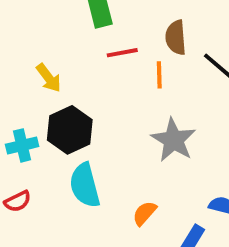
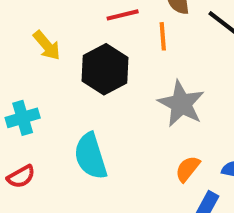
black hexagon: (70, 130) -> (105, 69), moved
orange semicircle: (145, 213) -> (188, 169), moved

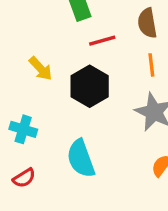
orange line: (163, 36) -> (151, 65), moved
cyan cross: (23, 118) -> (23, 129), turned 36

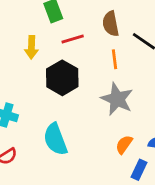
yellow arrow: (41, 69) -> (31, 47), moved, turned 45

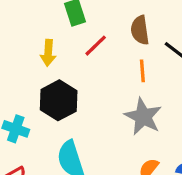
red line: (73, 39) -> (96, 46), turned -30
black hexagon: (62, 78) -> (59, 100), moved

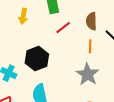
yellow arrow: (48, 53) -> (23, 16), moved

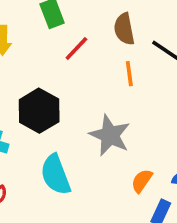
gray star: (87, 74) -> (110, 135), moved

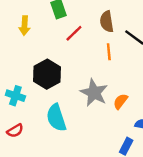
orange semicircle: (142, 181) -> (121, 101), moved

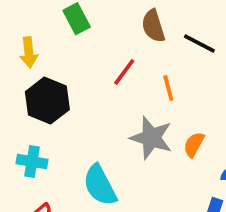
red line: (74, 33) -> (124, 72), moved
orange line: (109, 52) -> (168, 88), moved
black hexagon: (47, 74) -> (47, 101), moved

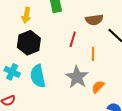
brown semicircle: (153, 26) -> (94, 20), turned -96
red line: (124, 72) -> (73, 39), turned -35
cyan semicircle: (100, 185) -> (38, 76), moved

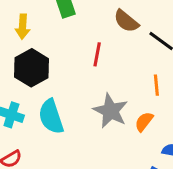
brown semicircle: (94, 20) -> (126, 21), turned 54
orange line: (93, 54) -> (156, 85), moved

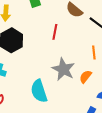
cyan semicircle: (51, 117) -> (39, 91), moved

